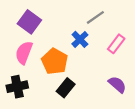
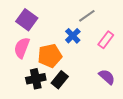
orange pentagon: (55, 61) -> (50, 56), turned 30
black cross: (17, 87) -> (36, 79), moved

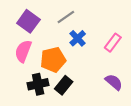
gray line: (87, 16) -> (66, 17), moved

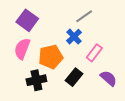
gray line: (66, 17) -> (84, 16), moved
pink rectangle: (113, 43) -> (94, 53), moved
black rectangle: (64, 85) -> (74, 77), moved

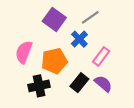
purple square: (27, 20) -> (54, 19), moved
purple semicircle: (109, 78) -> (103, 84), moved

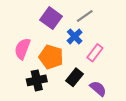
orange pentagon: (54, 61) -> (51, 57), turned 30
purple semicircle: (103, 84) -> (98, 89), moved

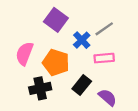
gray line: (85, 16) -> (104, 29), moved
pink rectangle: (95, 53) -> (104, 58), turned 48

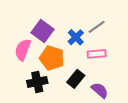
purple square: (56, 20) -> (42, 31), moved

